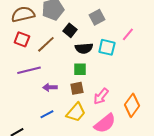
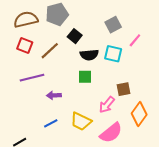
gray square: (97, 17) -> (113, 25), moved
brown square: (77, 88) -> (124, 89), moved
yellow trapezoid: (76, 112) -> (81, 121), turned 75

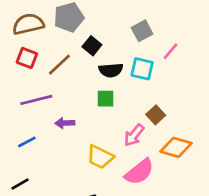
brown square: (124, 89) -> (156, 115), turned -32
orange diamond: (139, 114) -> (176, 147), turned 70
blue line: (51, 123) -> (27, 142), moved

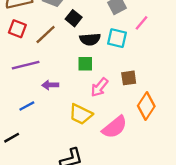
brown square: (156, 115) -> (129, 78), turned 35
pink arrow: (134, 135) -> (99, 87), moved
blue line: (27, 142) -> (27, 106), moved
orange diamond: (176, 147) -> (146, 106), turned -72

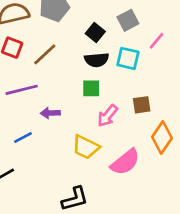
black square: (74, 18) -> (95, 33), moved

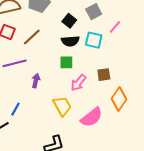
purple arrow: (50, 113) -> (36, 81), turned 104
blue line: (23, 138) -> (16, 109), moved, turned -32
yellow trapezoid: (86, 147) -> (62, 106), turned -145

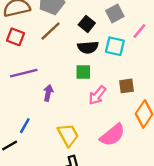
brown line: (32, 37) -> (51, 31), moved
yellow trapezoid: (62, 106) -> (68, 135), moved

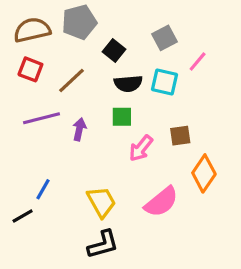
black square: (87, 24) -> (114, 50), moved
brown line: (51, 31) -> (71, 80), moved
purple arrow: (48, 93) -> (79, 129), moved

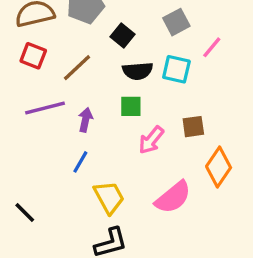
blue line: (43, 189) -> (80, 162), moved
black line: (23, 216) -> (25, 212), turned 75

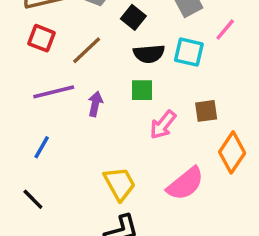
blue line: (80, 162) -> (42, 147), moved

